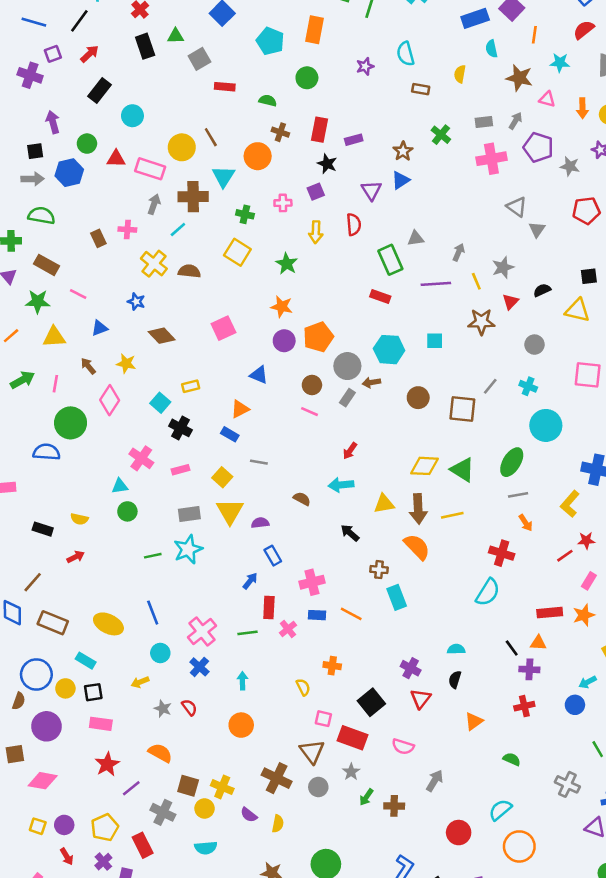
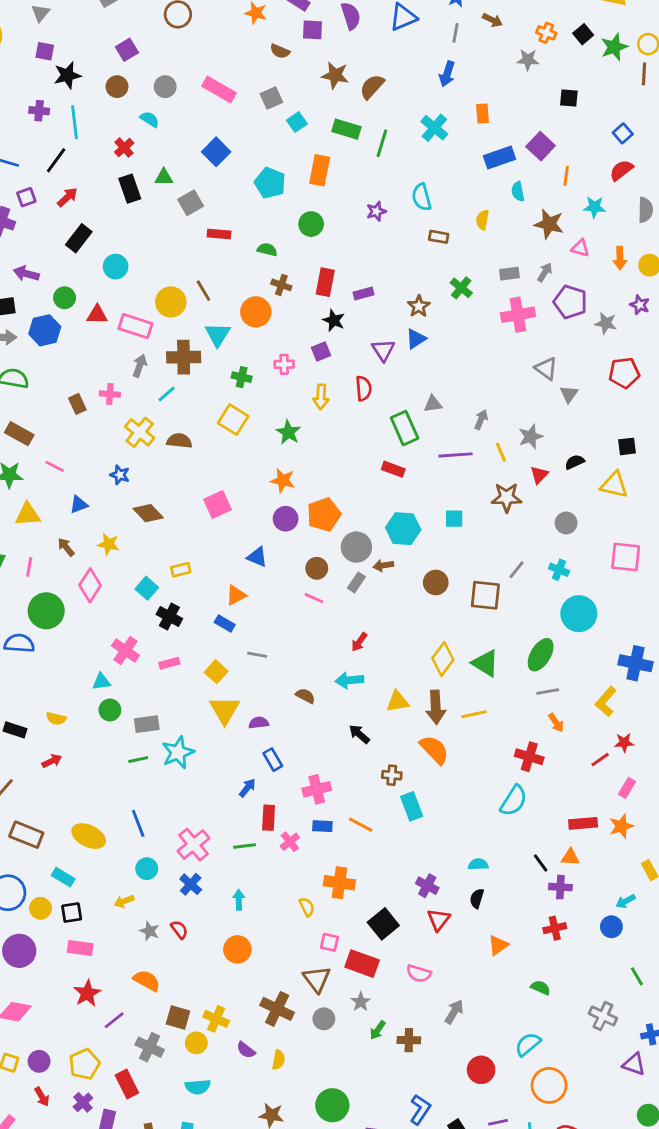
purple arrow: (53, 122) -> (26, 274), turned -60
yellow diamond: (424, 466) -> (443, 659), turned -56
gray rectangle: (189, 514) -> (147, 724), moved
orange cross: (332, 666) -> (339, 883), size x1.5

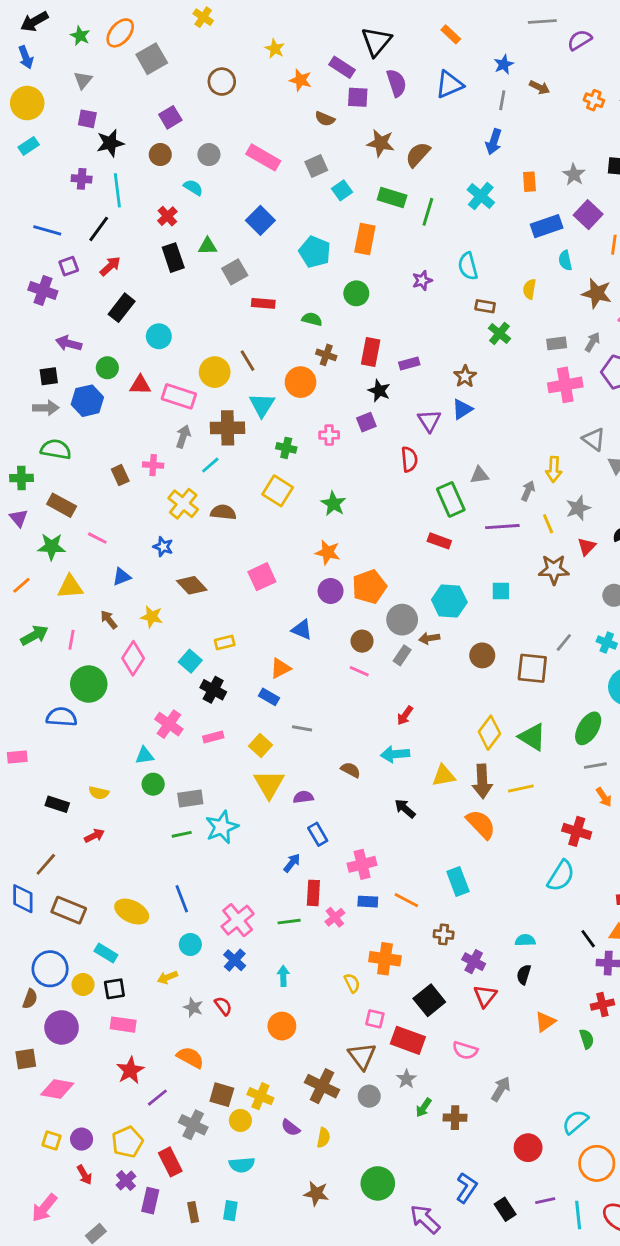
gray star: (528, 60) -> (574, 175), moved, turned 30
green cross: (461, 288) -> (499, 333), moved
yellow arrow: (321, 397) -> (554, 469), moved
brown cross: (392, 775) -> (444, 934), moved
green semicircle: (541, 988) -> (587, 1039), moved, turned 48

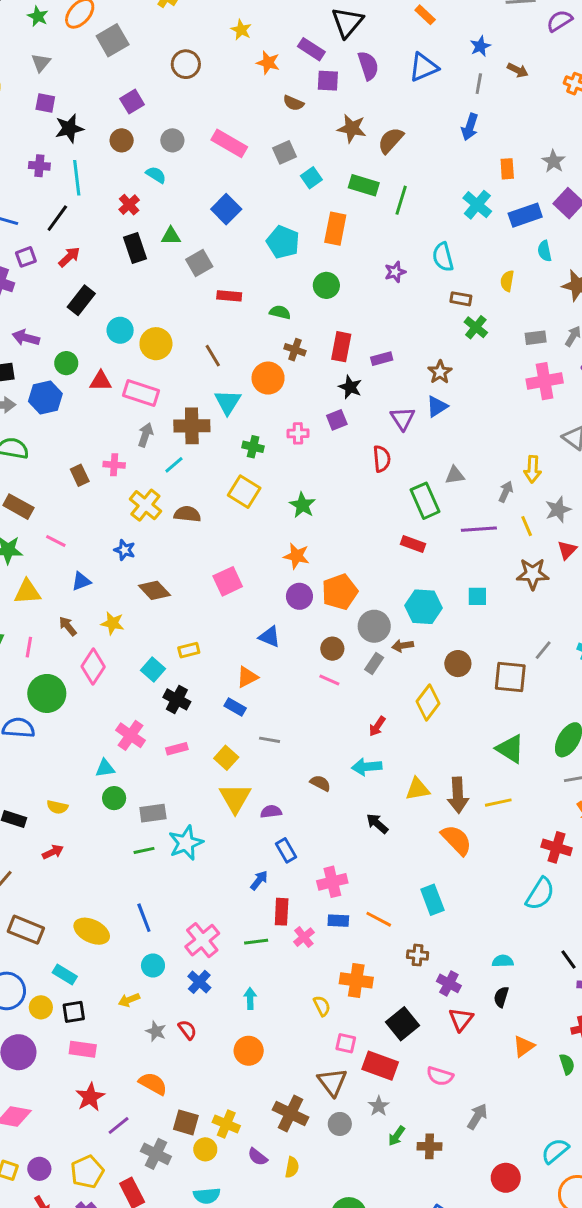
cyan cross: (481, 196) -> (477, 205), moved
yellow circle: (215, 372) -> (156, 344), moved
yellow diamond: (489, 733) -> (428, 702), moved

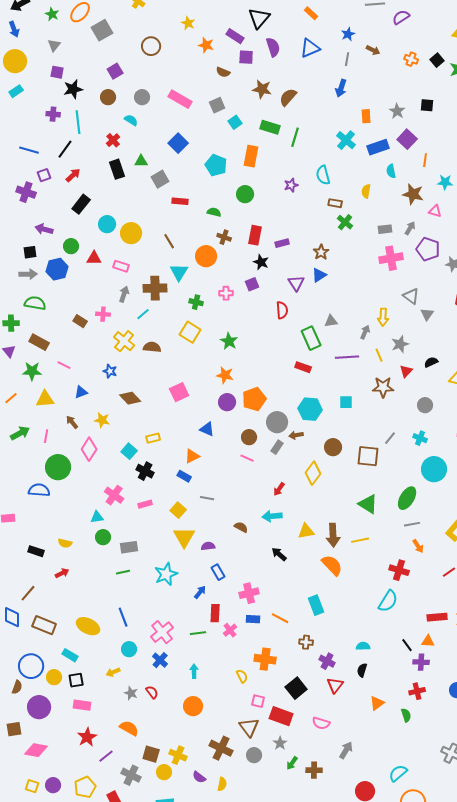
pink rectangle: (141, 393) -> (121, 266), size x0.7
brown rectangle: (80, 475) -> (80, 321), turned -32
cyan star: (186, 843) -> (166, 574), moved

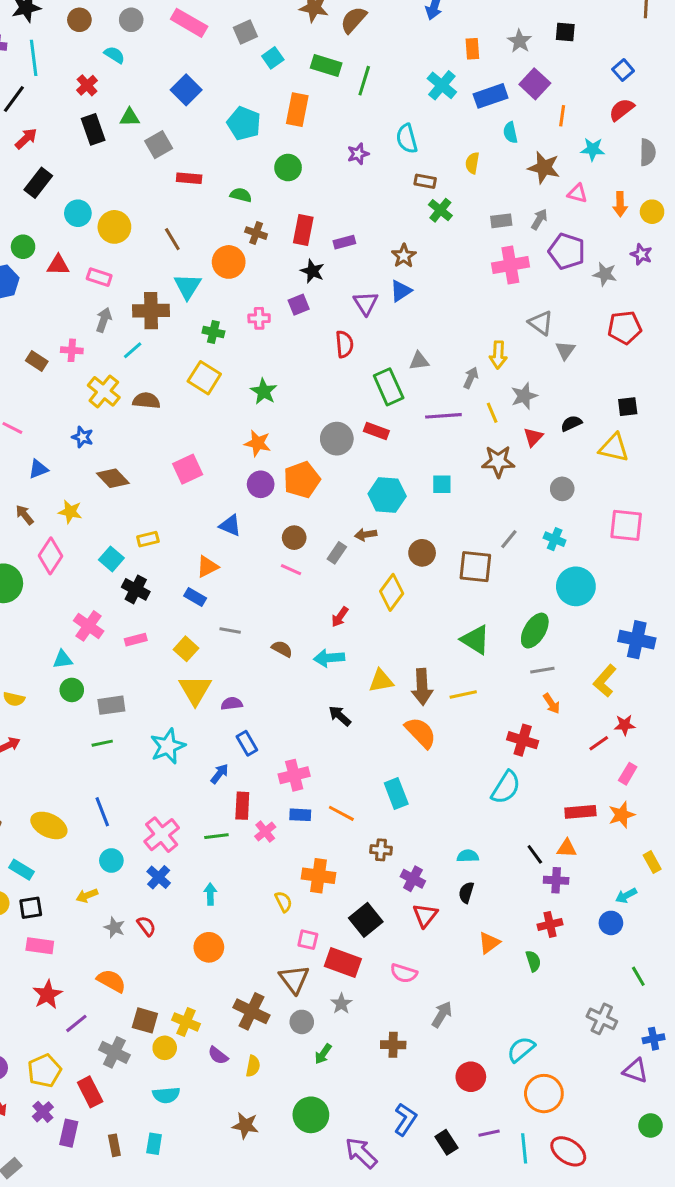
gray circle: (277, 422) -> (337, 439), moved
brown semicircle: (241, 527) -> (282, 649), moved
green arrow: (292, 763) -> (323, 1054), moved

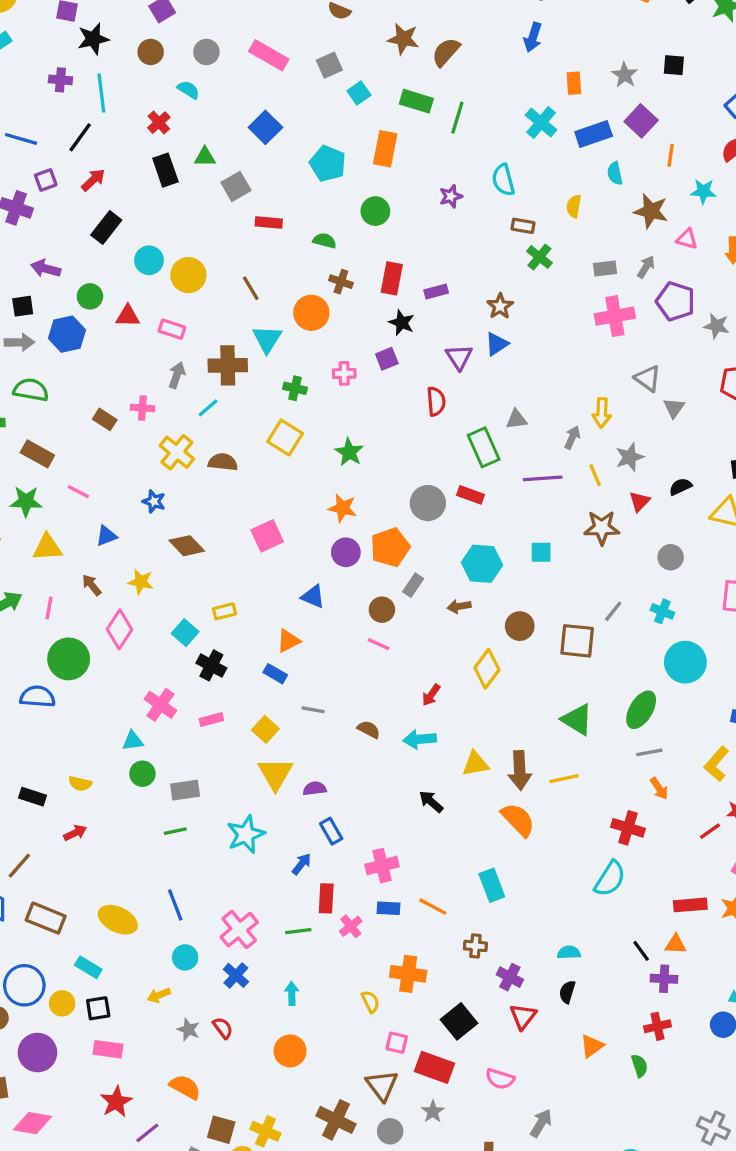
gray rectangle: (337, 553) -> (413, 585), moved

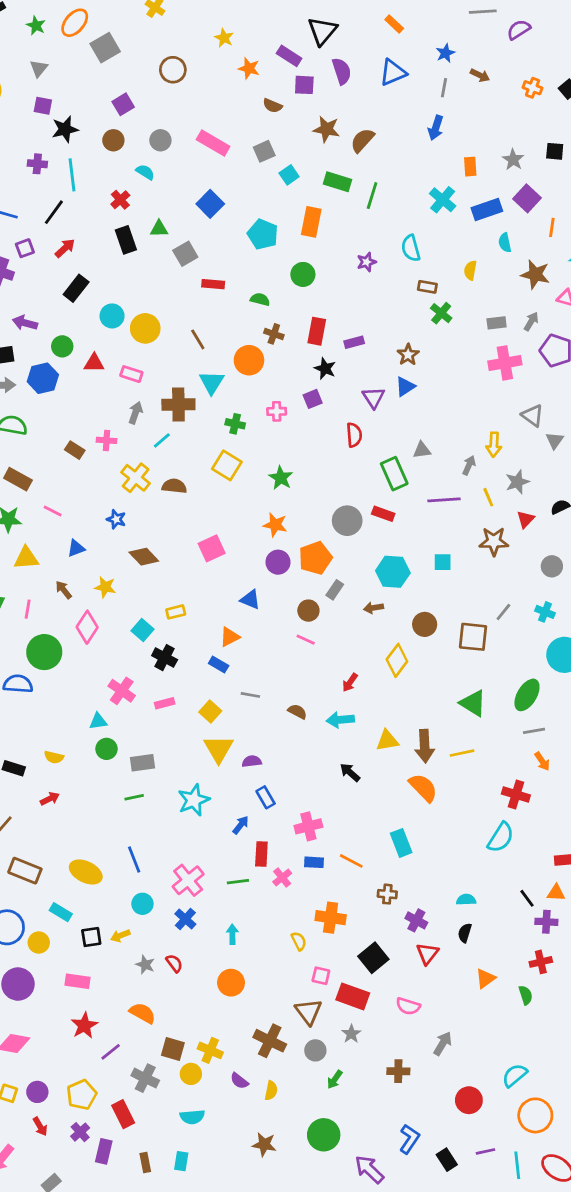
black square: (98, 1008) -> (91, 937), moved

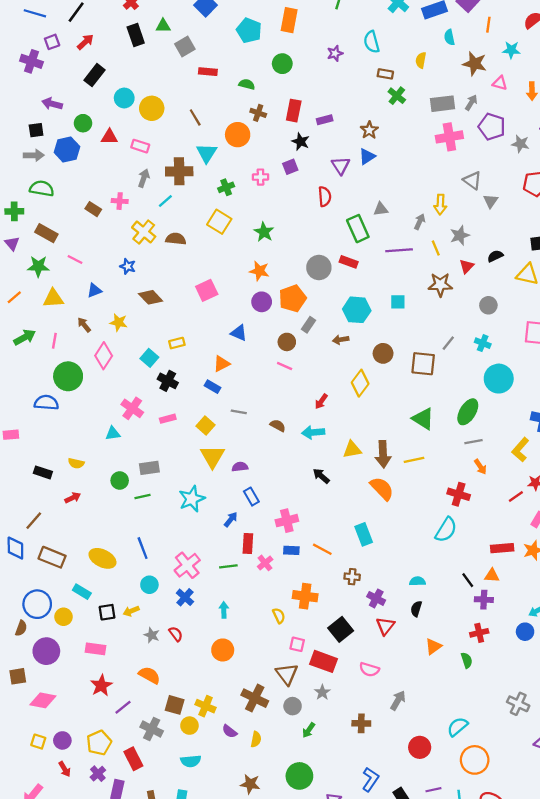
gray rectangle: (497, 323) -> (443, 104), size x1.5
green cross: (235, 424) -> (226, 187), turned -35
green circle: (107, 749) -> (120, 480), moved

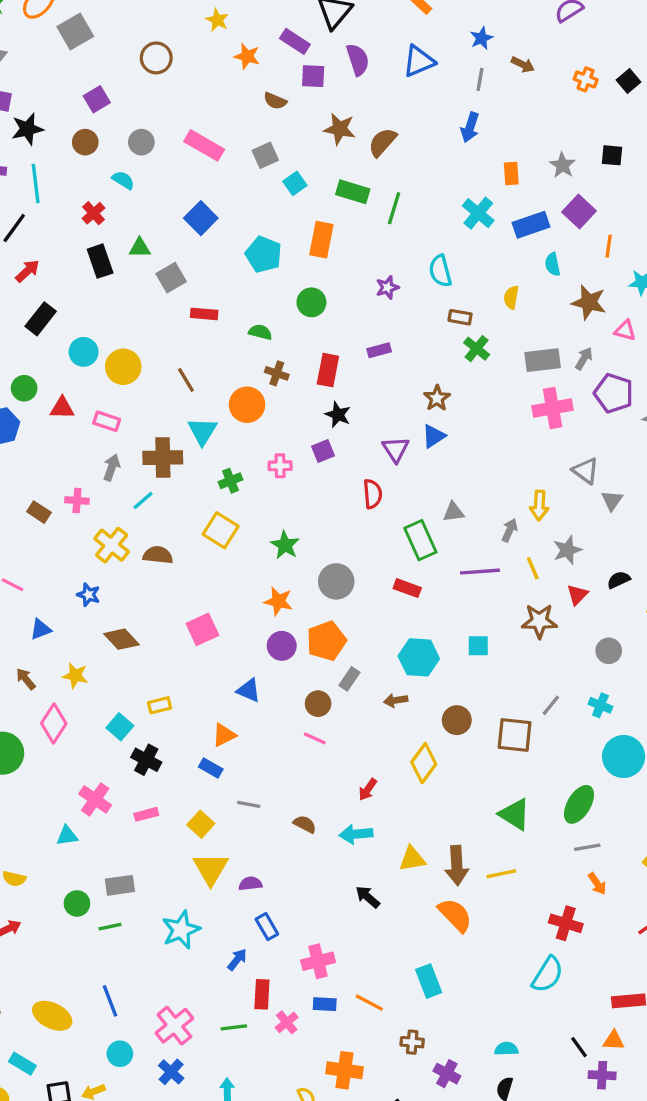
purple rectangle: (325, 120) -> (379, 350), moved
gray circle: (319, 267) -> (336, 581), moved

